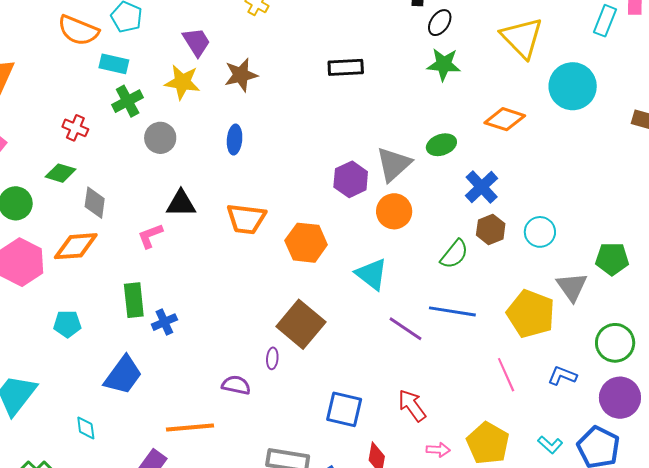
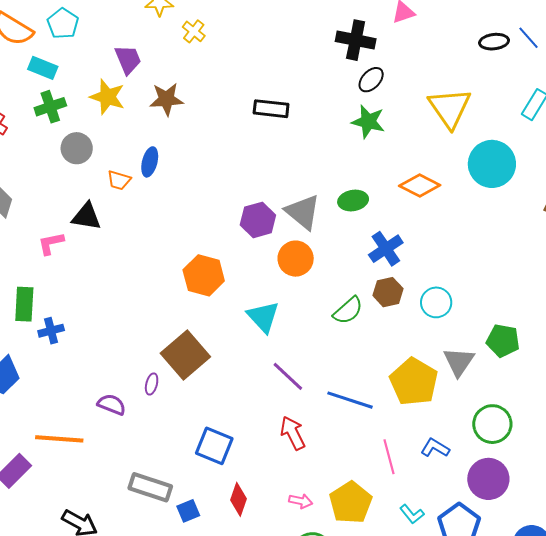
gray triangle: (394, 164) -> (303, 212), turned -48
orange trapezoid: (246, 219) -> (119, 180), moved, size x0.6
blue line: (452, 311) -> (350, 400), moved
pink line: (506, 375) -> (389, 457), moved
red arrow: (412, 406) -> (293, 433), moved

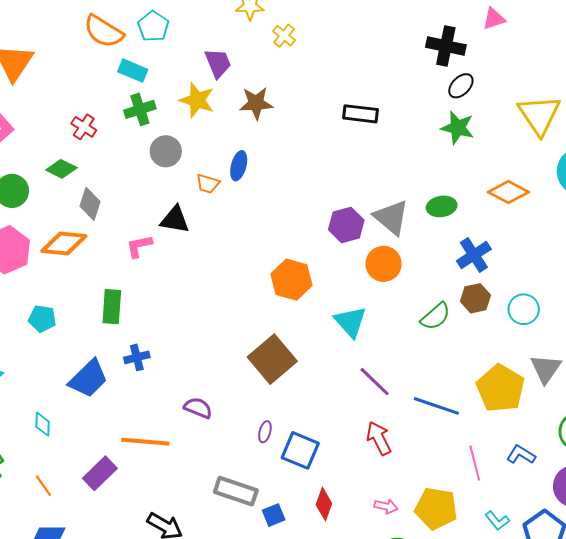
blue cross: (51, 331) -> (137, 357), moved
purple ellipse: (152, 384) -> (265, 432), moved
yellow pentagon: (351, 503) -> (436, 508), turned -30

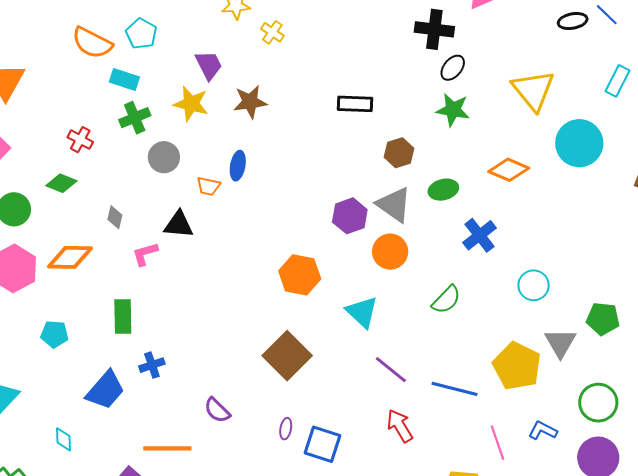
gray diamond: (90, 204) -> (115, 217), moved, size x0.7
brown hexagon: (475, 298) -> (399, 153), moved
purple semicircle: (198, 408) -> (217, 410), turned -152

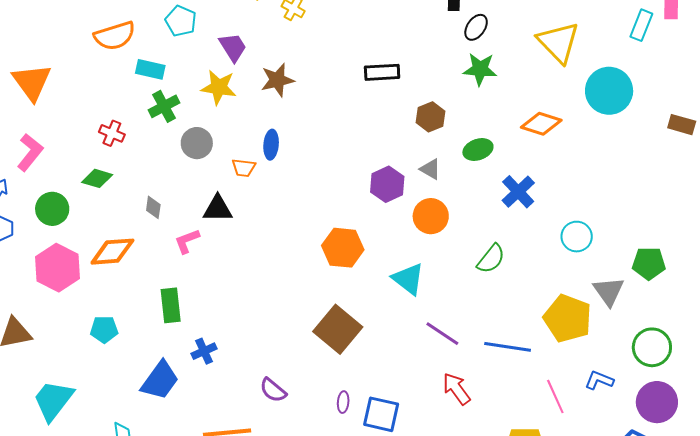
cyan pentagon: (141, 34) -> (181, 21), moved
orange semicircle: (92, 43) -> (115, 36), turned -39
gray triangle: (394, 205) -> (430, 169), size x0.6

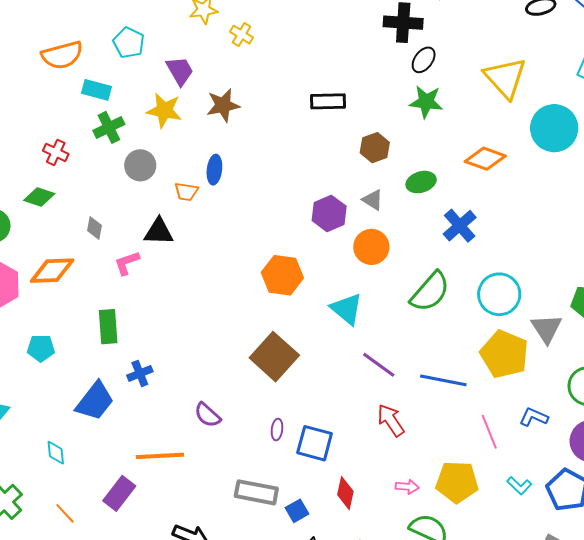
cyan circle: (577, 237) -> (499, 294), moved, size x1.4
green semicircle: (491, 259) -> (430, 292), size x1.4

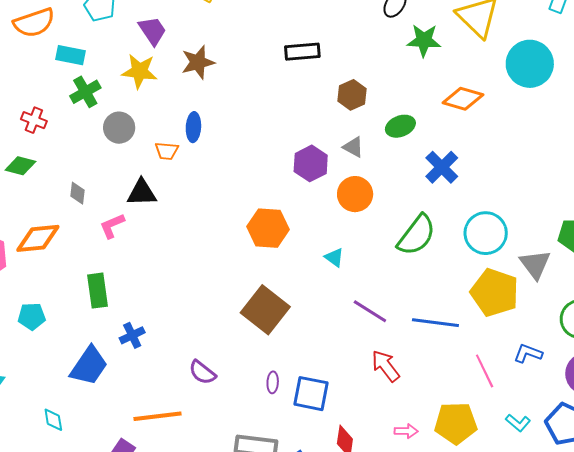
green star: (426, 102) -> (424, 40), moved
cyan triangle: (347, 309) -> (334, 258), size x0.6

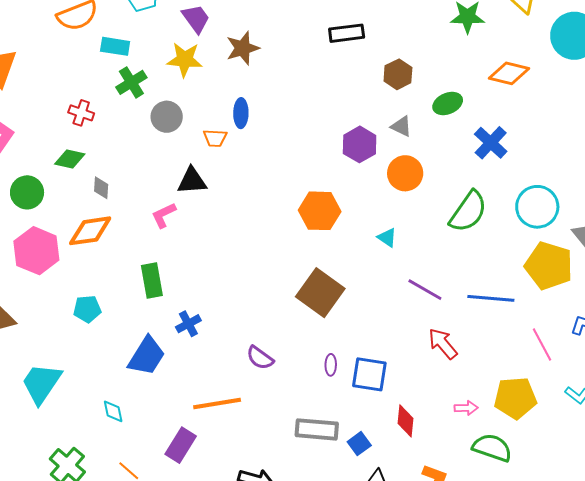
gray diamond: (78, 193) -> (101, 188), moved

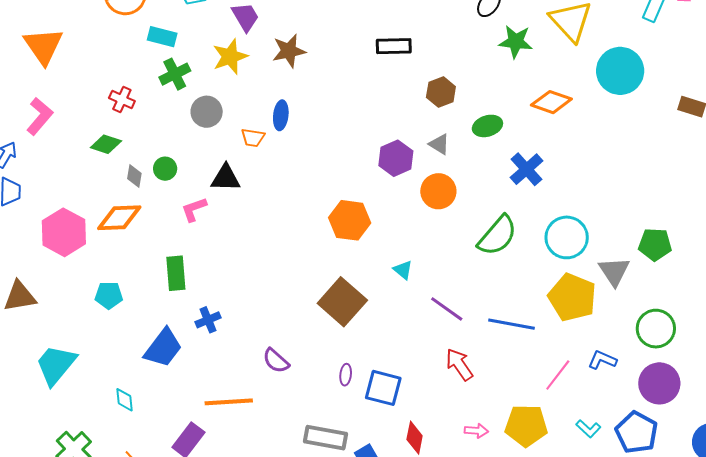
yellow star: (185, 60) -> (230, 57), turned -30
green circle: (27, 192) -> (165, 169), moved, size x0.7
cyan triangle: (387, 238) -> (403, 270), moved
pink line: (542, 345) -> (558, 375), turned 60

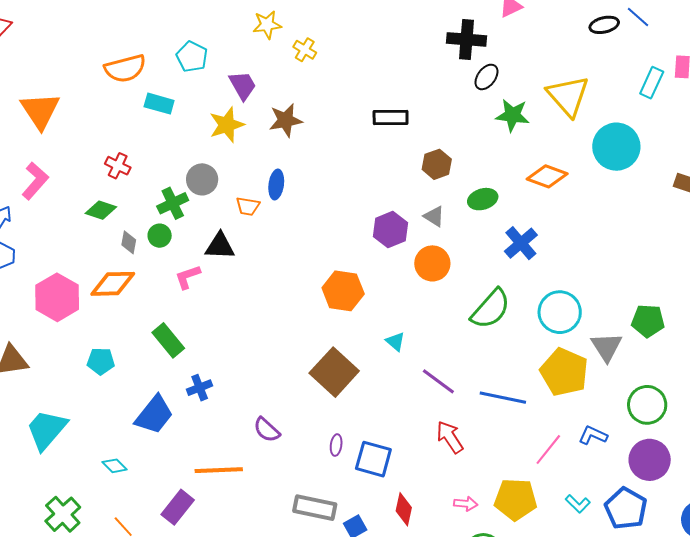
green cross: (175, 74) -> (173, 203), moved
green rectangle: (176, 273) -> (168, 340), turned -36
cyan diamond: (125, 400) -> (115, 466), turned -40

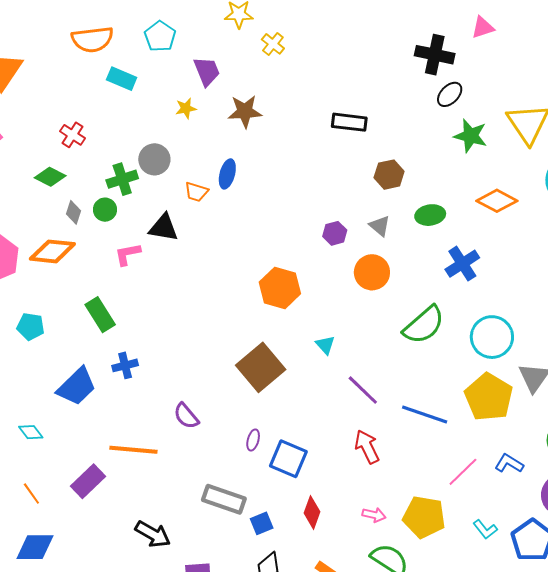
yellow star: (227, 125) -> (186, 108), size x0.6
purple hexagon: (390, 230) -> (335, 233), size x0.7

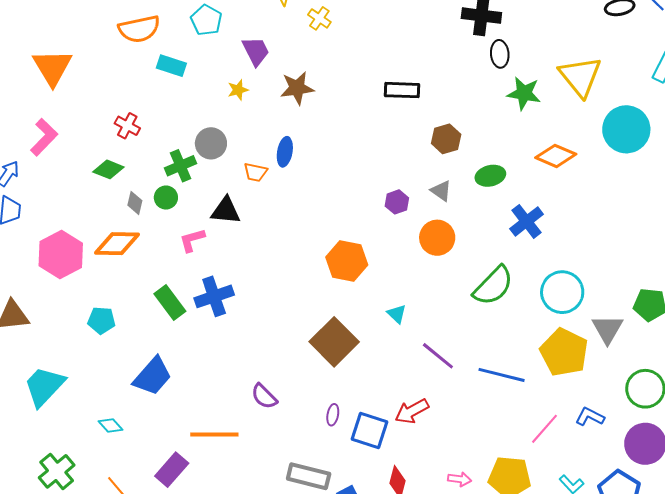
black ellipse: (450, 94) -> (500, 54), turned -44
blue cross: (125, 365) -> (214, 296), moved, size x1.5
red arrow: (367, 447) -> (412, 411), moved, turned -88

